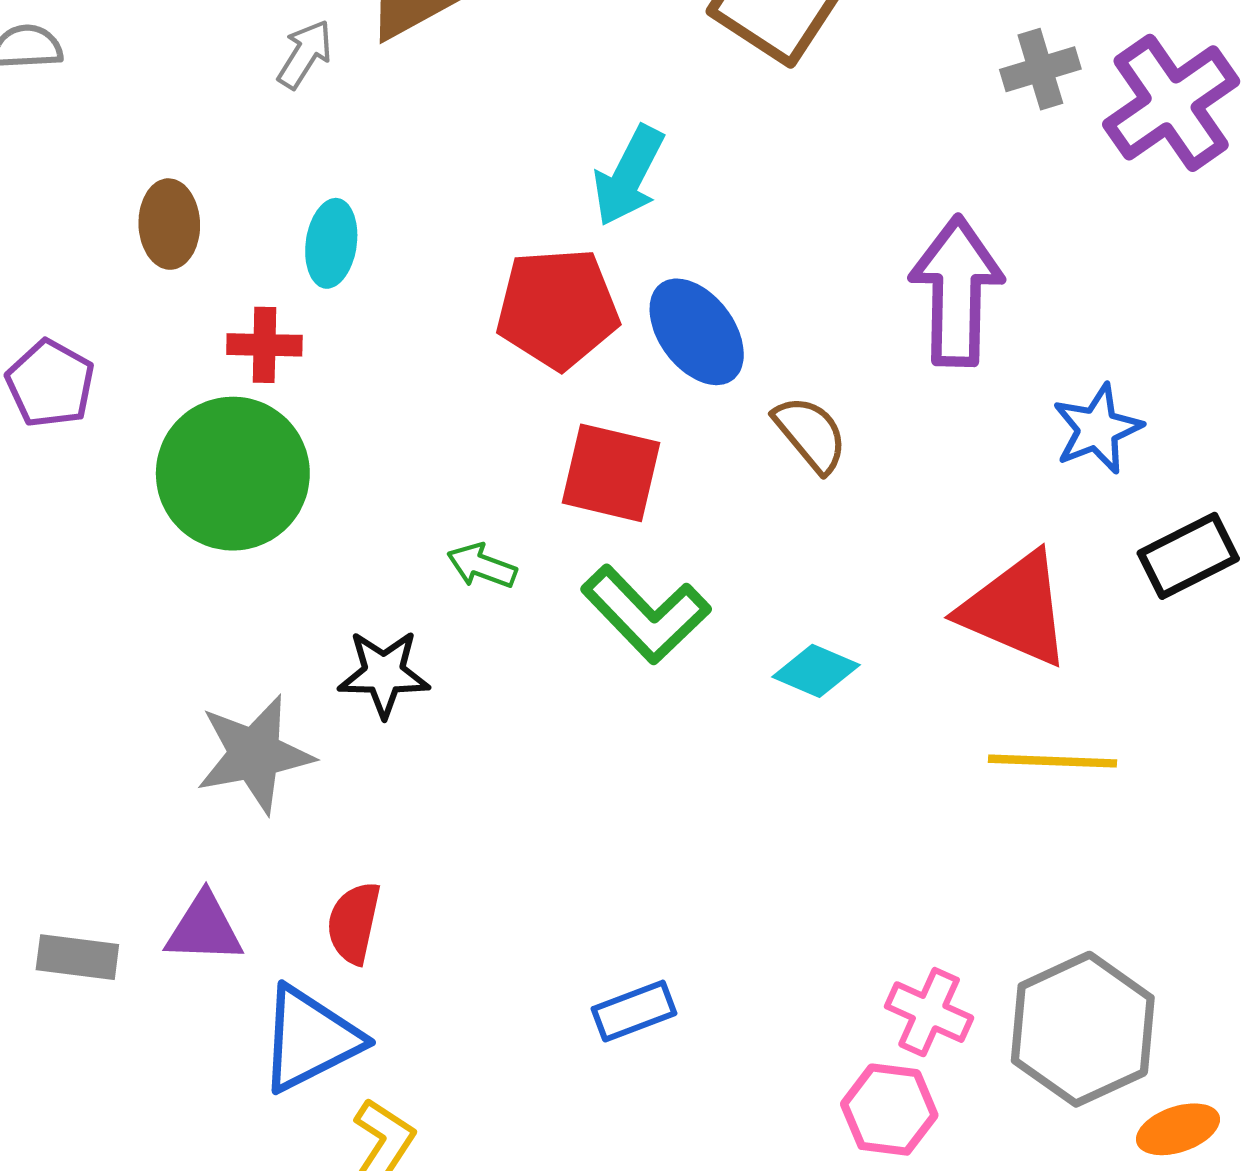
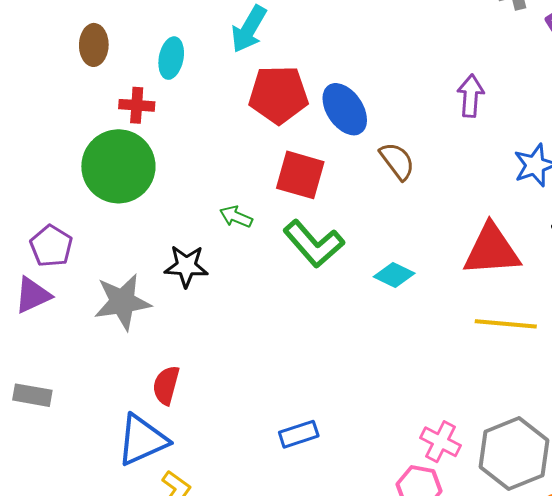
cyan arrow: (629, 176) -> (249, 29), moved
purple arrow: (956, 291) -> (471, 96), size x0.6
purple pentagon: (50, 384) -> (51, 246), moved
red triangle: (1016, 609) -> (492, 250), turned -30
purple triangle: (204, 929) -> (33, 295), moved, turned -30

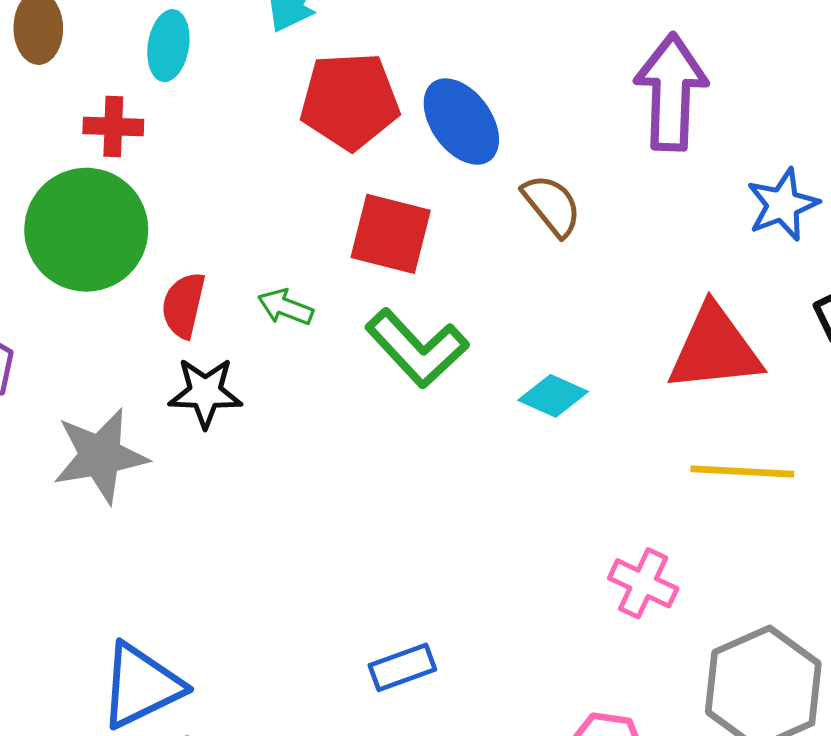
purple arrow: (471, 96) -> (671, 92), size x1.6
red semicircle: (166, 385) -> (183, 305), moved
pink cross: (440, 442) -> (643, 583), moved

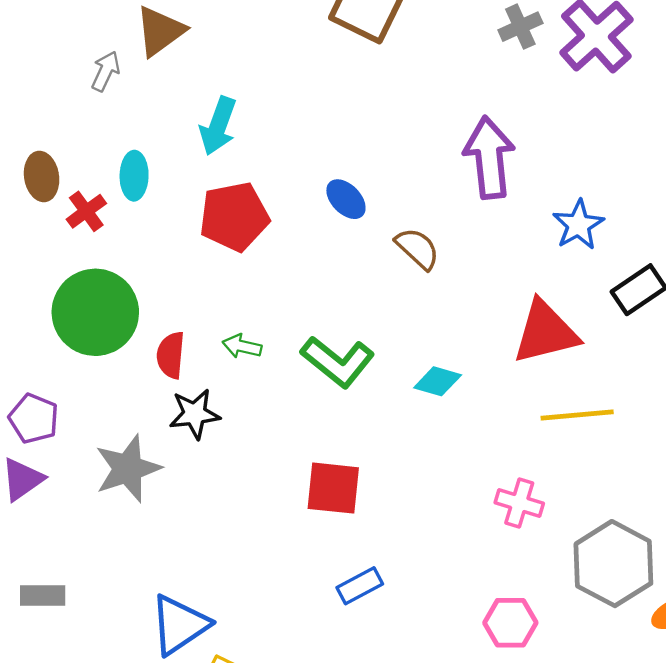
red pentagon: (350, 101) -> (234, 217), moved
blue ellipse: (461, 122) -> (346, 199), size x0.7
red cross: (113, 127) -> (86, 211), moved, turned -30
red square: (391, 234) -> (333, 488), moved

